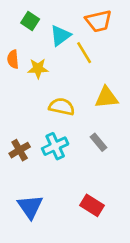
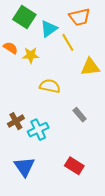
green square: (30, 21) -> (24, 17), size x1.5
orange semicircle: (13, 59) -> (11, 48), turned 128
yellow triangle: (106, 97) -> (90, 67), moved
cyan cross: (55, 146) -> (38, 130), moved

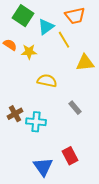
cyan cross: (38, 130) -> (36, 122), turned 30
red rectangle: (74, 166) -> (70, 156), turned 30
blue triangle: (24, 167) -> (43, 167), moved

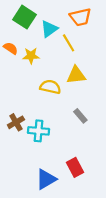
yellow triangle: (85, 63) -> (76, 75), moved
blue triangle: (43, 167) -> (46, 179), turned 35

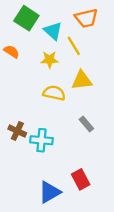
cyan triangle: (49, 29) -> (53, 31), turned -42
yellow star: (31, 56) -> (50, 60), moved
brown cross: (16, 122) -> (17, 131), turned -35

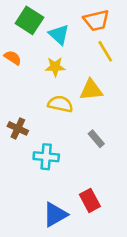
yellow line: (74, 46) -> (105, 51), moved
brown cross: (17, 131) -> (18, 128), moved

